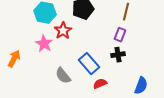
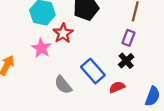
black cross: (118, 55) -> (126, 61), turned -32
red semicircle: (100, 84) -> (117, 87), moved

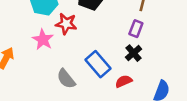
red star: (63, 33) -> (66, 24), turned -30

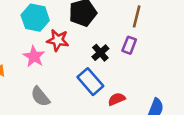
black cross: (133, 53) -> (100, 53), moved
gray semicircle: (66, 79) -> (40, 97), moved

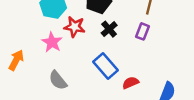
black cross: (100, 53) -> (109, 29), moved

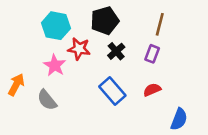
gray semicircle: (58, 80) -> (47, 100), moved
red semicircle: (131, 83) -> (152, 90), moved

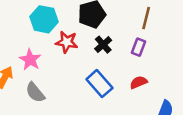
pink star: (55, 65) -> (30, 60), moved

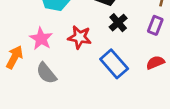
red star: (67, 42) -> (80, 37), moved

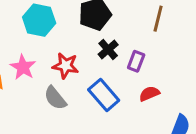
purple rectangle: (155, 25) -> (136, 61), moved
gray semicircle: (46, 73) -> (55, 98), moved

